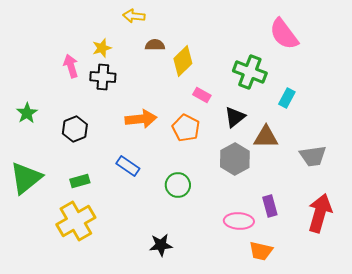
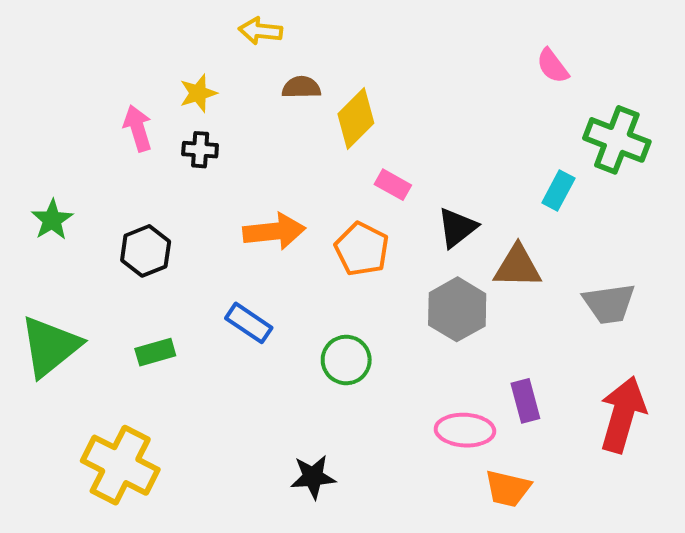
pink semicircle: (284, 34) -> (553, 66), size x0.6
green cross: (250, 72) -> (617, 140), moved
black cross: (103, 77) -> (200, 150), size x0.7
yellow cross: (76, 221) -> (120, 465), moved, turned -33

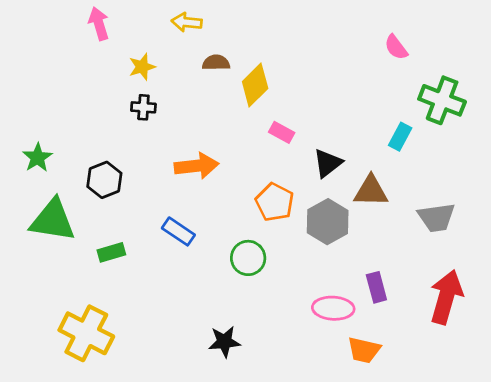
pink arrow: (138, 128) -> (99, 24), moved
orange pentagon: (362, 249) -> (275, 202), moved
green triangle: (50, 346) -> (53, 220), moved, turned 48

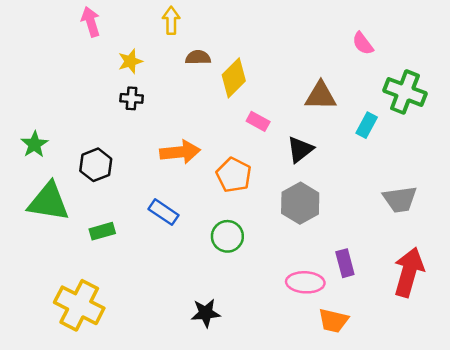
yellow arrow: (187, 22) -> (171, 20), turned 84
brown triangle: (371, 191) -> (321, 96), moved
orange pentagon: (275, 202) -> (234, 175), moved

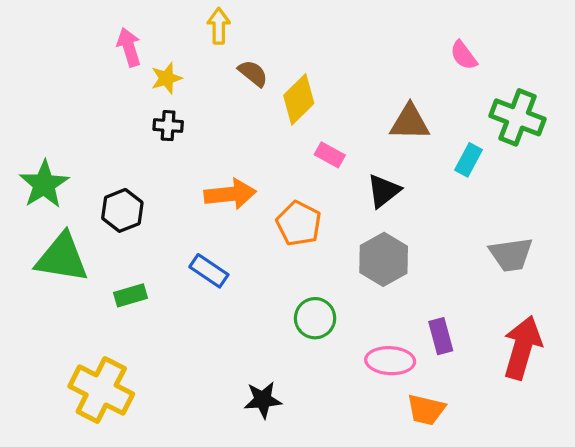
pink arrow: (91, 22) -> (129, 47), moved
brown semicircle: (198, 57) -> (253, 73), turned 40
green star: (34, 144) -> (44, 184), size x1.4
green circle: (227, 236) -> (315, 318), moved

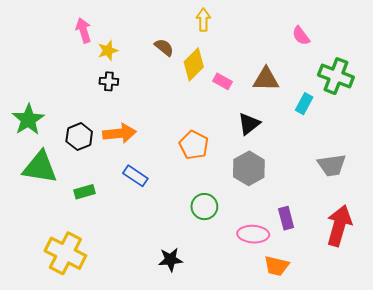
yellow arrow: (219, 26) -> (203, 20), moved
pink rectangle: (330, 155) -> (222, 81), moved
orange arrow: (230, 194) -> (120, 133), moved

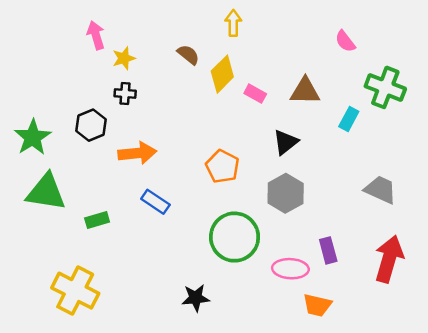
black hexagon: (79, 137) -> (91, 125), moved
gray trapezoid: (332, 165) -> (380, 190), turned -148
green circle: (204, 207) -> (235, 237), size x1.6

